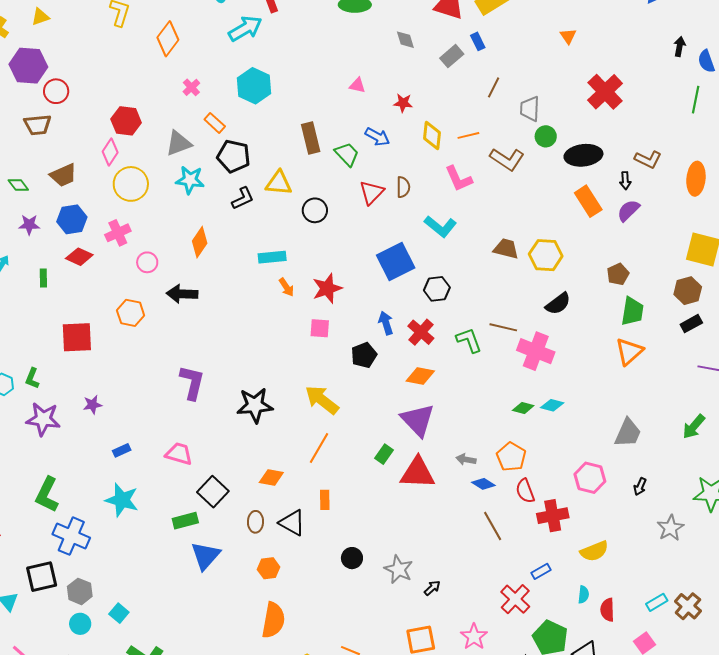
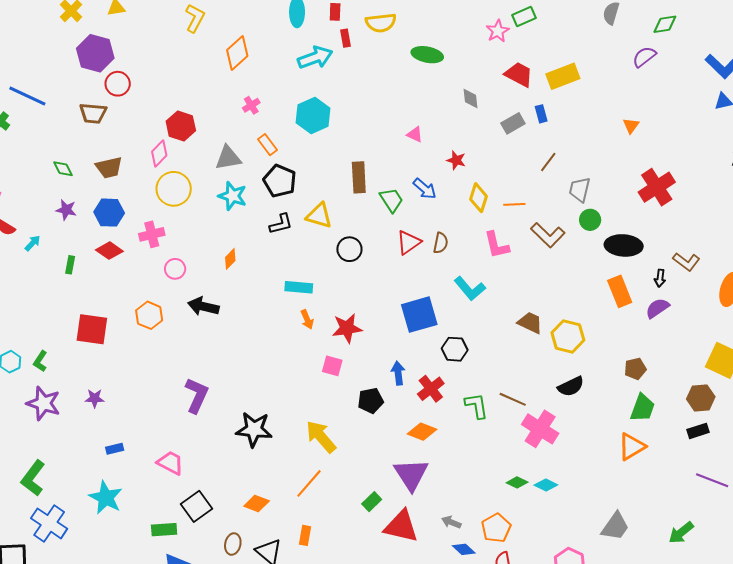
orange diamond: (200, 242) -> (230, 259), size x0.7

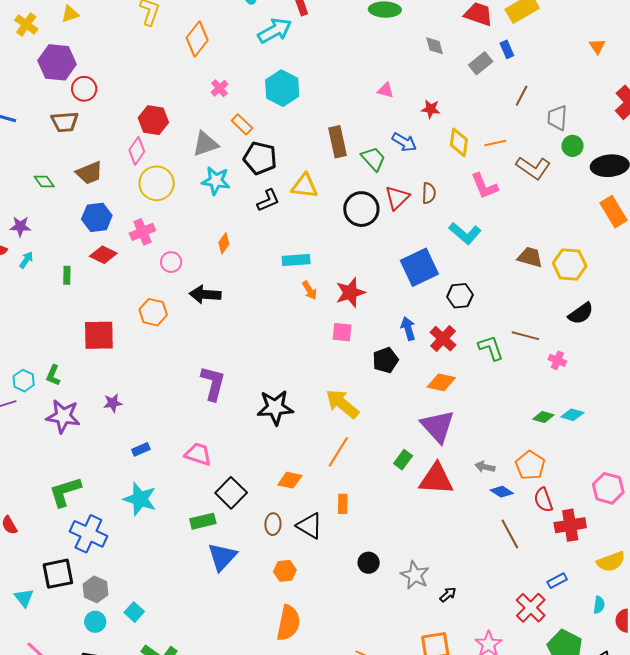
purple star: (66, 210) -> (20, 226), moved
black circle: (349, 249) -> (361, 209), moved, size x1.4
pink cross: (540, 429) -> (557, 360), size x0.5
green L-shape: (33, 478) -> (65, 492), turned 45

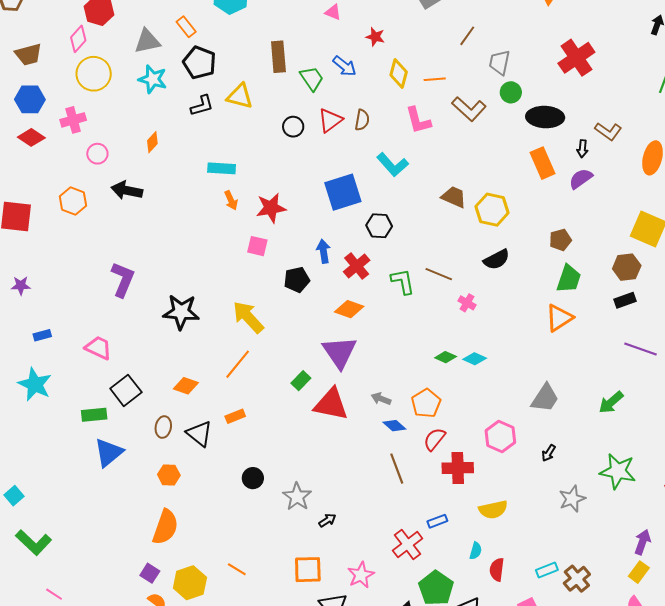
black circle: (361, 209) -> (293, 127), size x0.6
red semicircle: (543, 500) -> (434, 439), turned 50
orange rectangle: (343, 504) -> (235, 416), turned 60

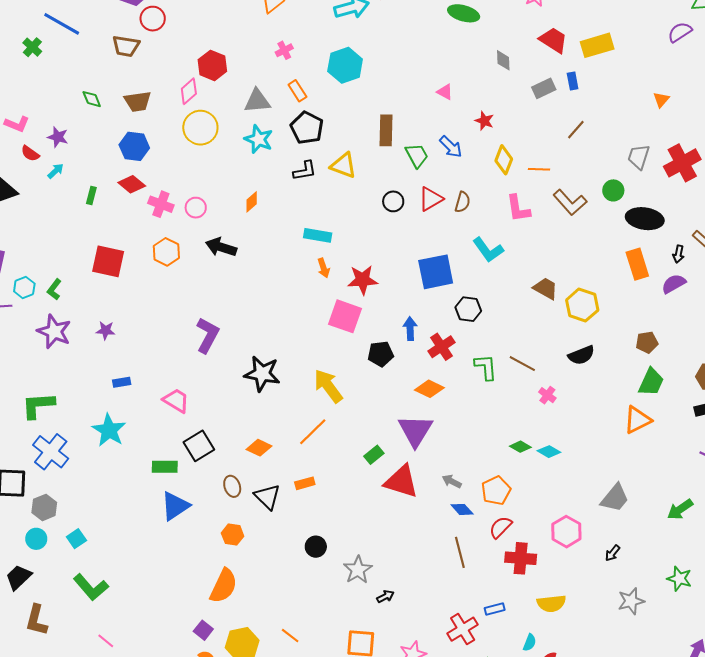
gray trapezoid: (500, 62) -> (639, 157), moved
pink cross: (73, 120) -> (161, 204), moved, turned 30
pink square: (257, 246) -> (345, 316), size x1.6
brown ellipse: (163, 427) -> (232, 486), turned -35
green star: (618, 471) -> (679, 579), size x0.7

